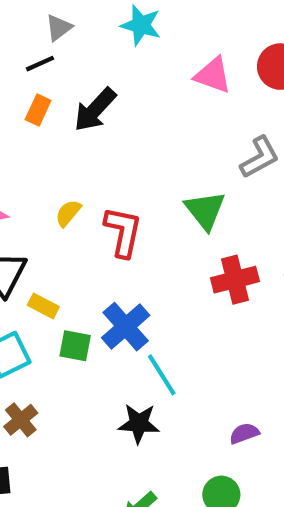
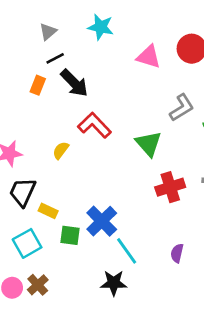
black line: (40, 64) -> (55, 58), moved
black arrow: (95, 110) -> (74, 83), turned -84
red L-shape: (123, 232) -> (94, 125), moved, turned -52
purple semicircle: (244, 433) -> (177, 253), moved, turned -54

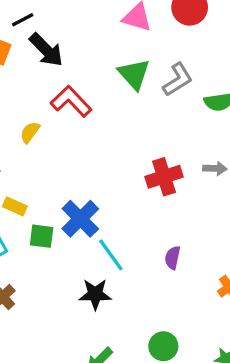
green triangle: (149, 144) -> (134, 74), moved

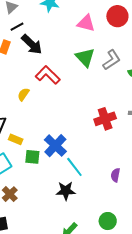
purple semicircle: (173, 258) -> (115, 175), moved

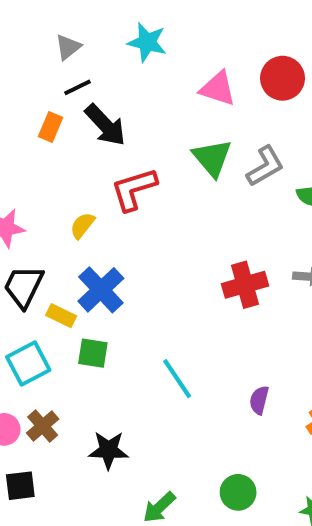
red L-shape: (48, 75) -> (134, 189), turned -65
blue cross: (55, 146) -> (101, 290), moved
black star: (66, 191) -> (109, 450), moved

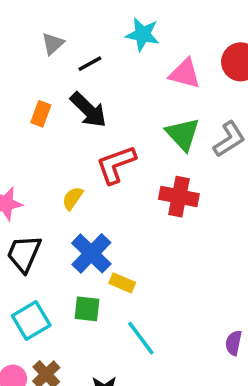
cyan star: (147, 42) -> (143, 34), moved
black line: (78, 87) -> (90, 64), moved
red cross: (245, 285) -> (179, 197), moved, turned 30
yellow rectangle: (61, 316) -> (122, 283), moved
cyan line: (177, 379) -> (141, 338), moved

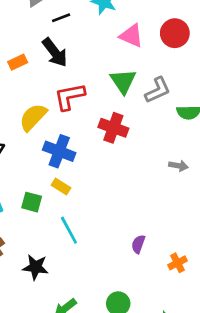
orange rectangle: (41, 114) -> (18, 62), moved, turned 36
yellow semicircle: (73, 198) -> (33, 117), size x1.6
blue cross: (91, 253) -> (59, 151), moved, turned -32

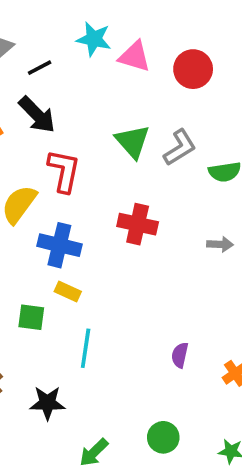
pink triangle: (131, 36) -> (135, 56), moved
red L-shape: (69, 97) -> (64, 171), turned 120
red cross: (113, 128) -> (138, 224), moved
cyan line: (69, 230) -> (86, 348), turned 44

